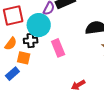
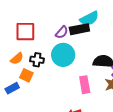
cyan circle: (39, 25) -> (63, 55), moved
pink rectangle: (58, 48) -> (85, 85), moved

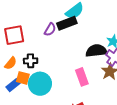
cyan circle: (63, 55) -> (40, 84), moved
blue rectangle: (12, 88) -> (13, 85), moved

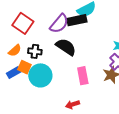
purple semicircle: (50, 30) -> (59, 24), size x1.5
red square: (14, 35) -> (23, 23), turned 35
black semicircle: (96, 51) -> (66, 47), moved, turned 30

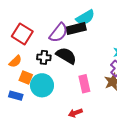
black cross: (35, 51) -> (44, 57), moved
blue rectangle: (14, 73) -> (16, 96), moved, turned 48

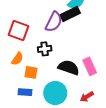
black semicircle: (66, 56) -> (69, 67), moved
cyan circle: (42, 85) -> (55, 93), moved

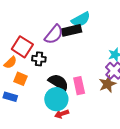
red square: (19, 31) -> (22, 47), moved
cyan circle: (55, 93) -> (56, 99), moved
red arrow: (87, 97) -> (62, 114), moved

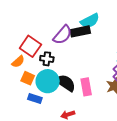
blue rectangle: (10, 97) -> (35, 98), moved
cyan circle: (56, 99) -> (48, 81), moved

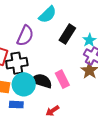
black rectangle: (80, 31) -> (67, 34), moved, turned -30
black cross: (47, 59) -> (17, 63), size x1.5

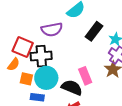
purple semicircle: (25, 36) -> (52, 29), turned 50
black semicircle: (41, 81) -> (72, 88), moved

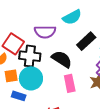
orange square: (26, 79) -> (11, 76), turned -32
black semicircle: (72, 88) -> (62, 59), moved

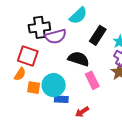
black cross: (30, 56) -> (39, 27), moved
orange square: (11, 76) -> (34, 88), turned 32
blue rectangle: (19, 96) -> (61, 99), moved

